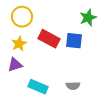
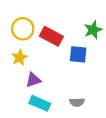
red rectangle: (49, 39) -> (51, 36), moved
purple triangle: (15, 65) -> (33, 80), moved

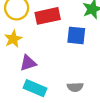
red rectangle: (51, 36) -> (48, 16), turned -40

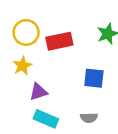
blue square: (76, 35) -> (94, 78), moved

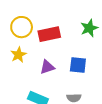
purple triangle: (38, 92) -> (47, 67), moved

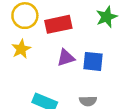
purple triangle: (47, 67) -> (66, 58), moved

